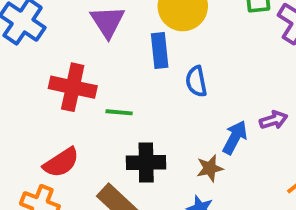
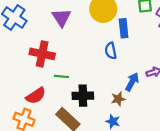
blue rectangle: (160, 51) -> (124, 28), moved
green line: (119, 112) -> (61, 76), moved

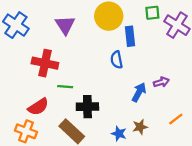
brown star: (118, 99) -> (140, 127), moved

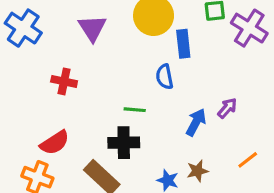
red cross: (45, 63) -> (64, 81), size x0.7
purple arrow: (161, 82) -> (227, 108), turned -32
green line: (65, 87) -> (135, 110), moved

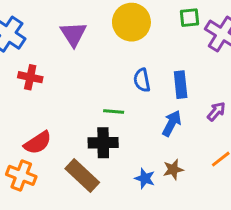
blue rectangle: (183, 44) -> (181, 85), moved
red cross: (64, 81) -> (30, 77), moved
purple arrow: (227, 108) -> (216, 111), moved

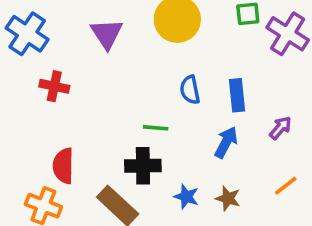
red semicircle: (38, 143) -> (63, 166), turned 124
brown star: (173, 169) -> (228, 198), turned 30
blue star: (145, 178) -> (186, 197), moved

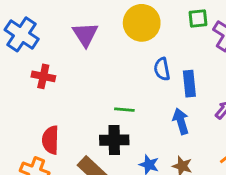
blue semicircle: (190, 90) -> (162, 69), moved
blue arrow: (226, 142) -> (181, 121), turned -45

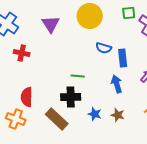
blue semicircle: (162, 69) -> (104, 48), turned -63

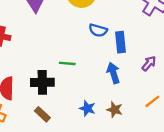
black cross: (71, 97) -> (42, 82), moved
brown rectangle: (57, 119) -> (42, 114), size x0.6

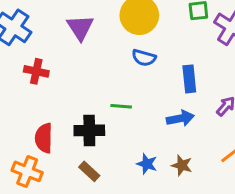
blue semicircle: (98, 30) -> (144, 58), moved
blue arrow: (113, 73) -> (180, 118), turned 96

